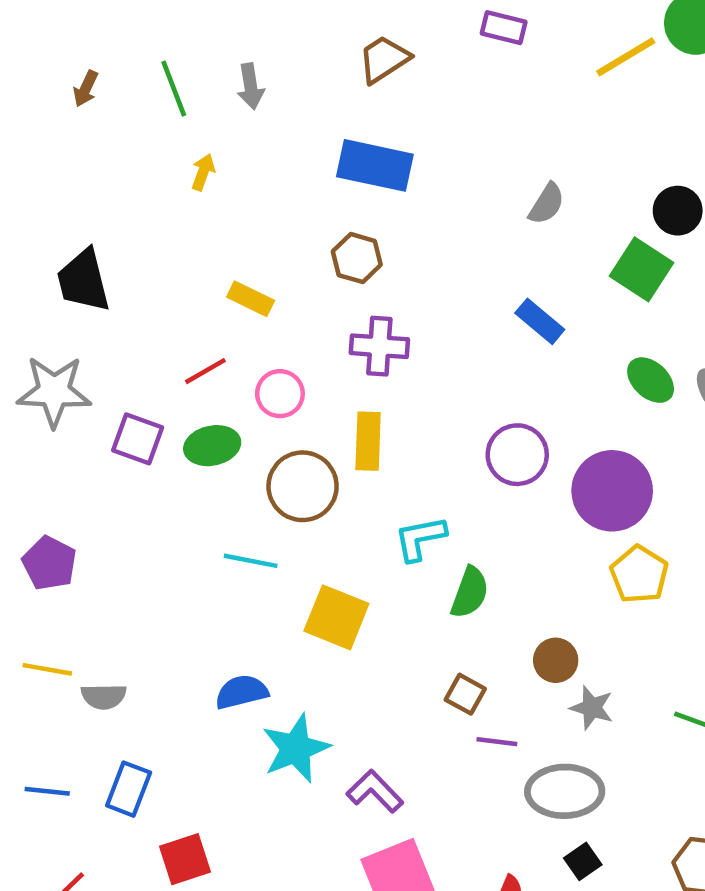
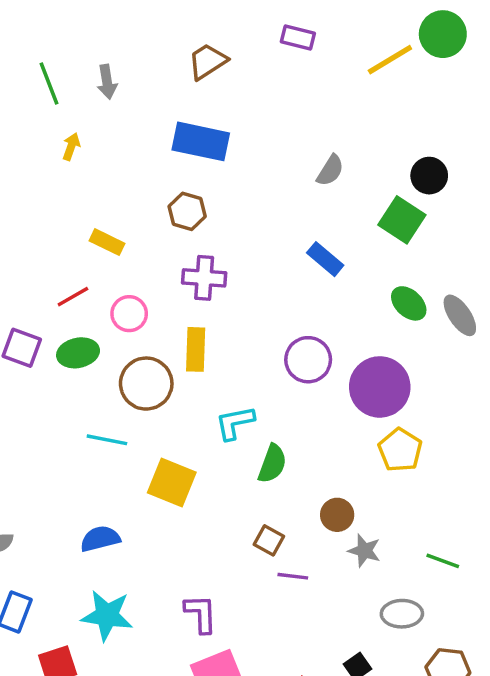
cyan star: (296, 748) -> (107, 615), moved, turned 30
purple L-shape: (375, 791) -> (201, 614), turned 42
gray ellipse: (565, 791) -> (402, 614), moved, size x0.7

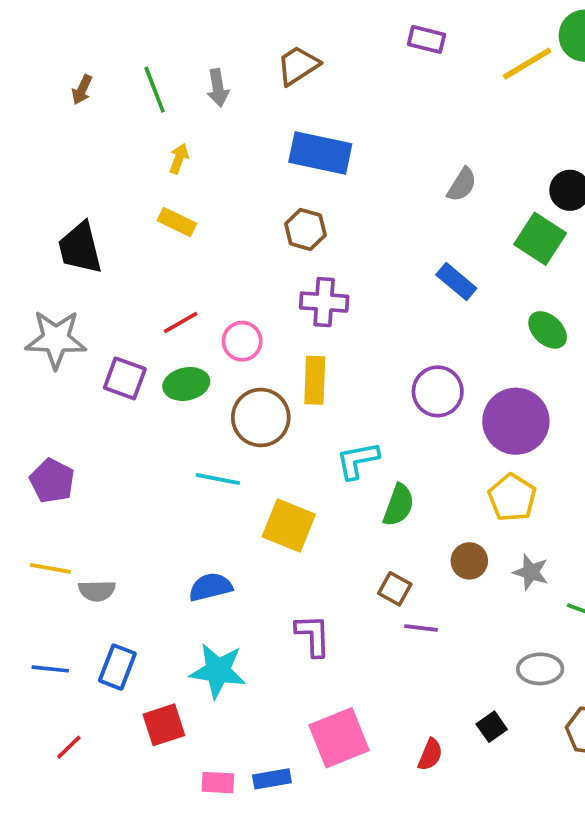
brown trapezoid: (208, 61) -> (298, 65), moved
yellow rectangle: (107, 242) -> (177, 222), moved
yellow pentagon: (400, 450) -> (512, 498), moved
gray star: (364, 551) -> (531, 572), moved
purple L-shape: (201, 614) -> (313, 635), moved

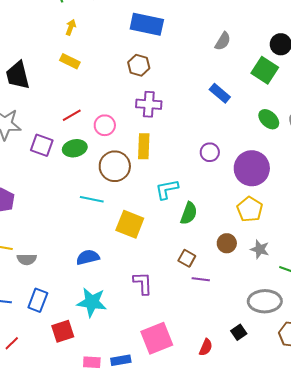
purple circle: (438, 391) -> (210, 152), size x0.7
gray ellipse: (540, 669) -> (265, 301), size x1.4

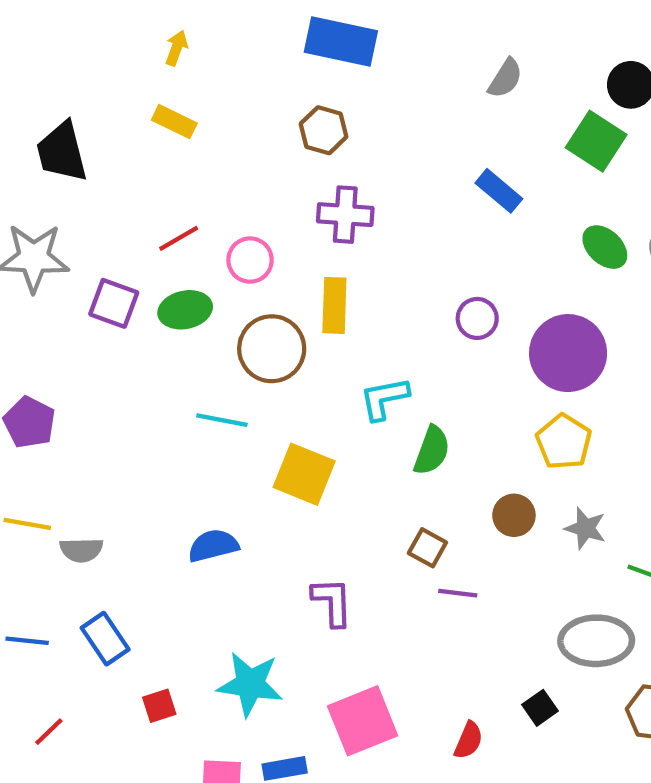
blue rectangle: (38, 300) -> (105, 639), turned -55
cyan star: (92, 302) -> (250, 684), moved
red square: (63, 331) -> (159, 706), size x0.7

